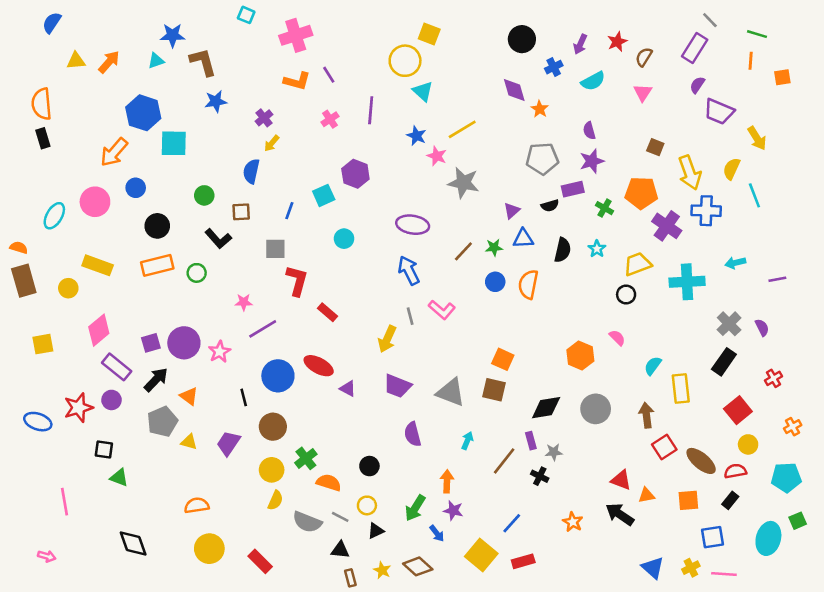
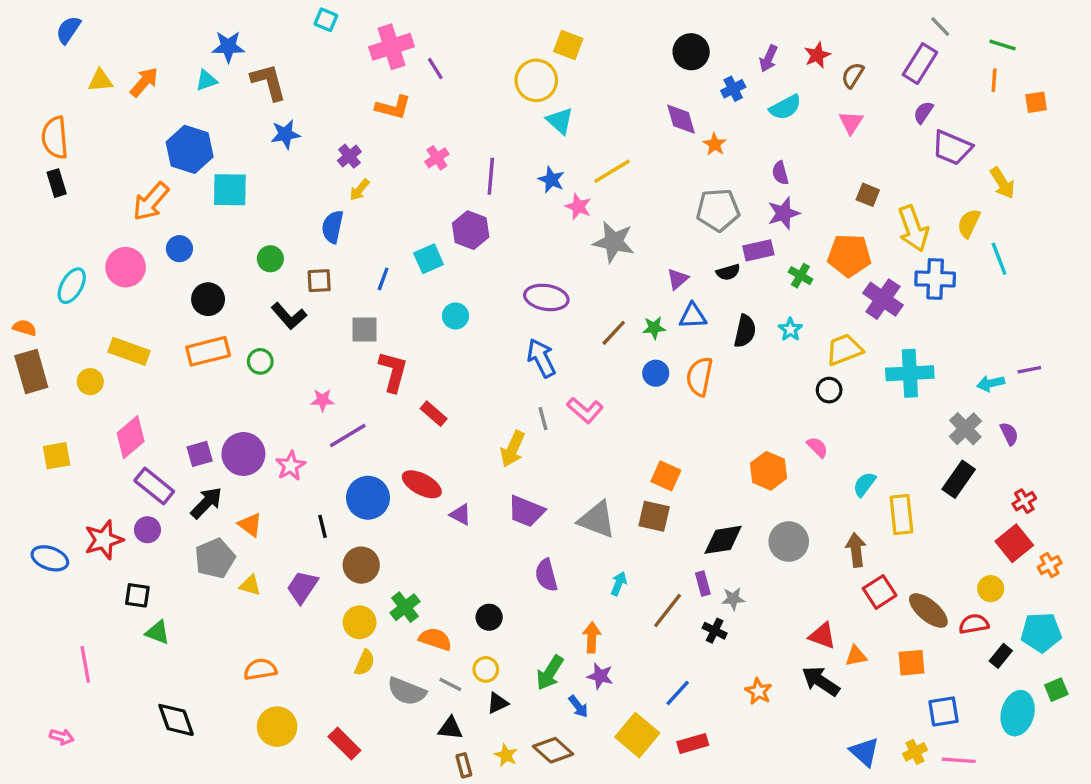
purple line: (329, 75) -> (435, 69), moved
purple line: (371, 110) -> (491, 176), moved
cyan arrow: (735, 263) -> (991, 383), moved
red square: (738, 410) -> (1014, 543), moved
black rectangle: (730, 500) -> (1001, 656), moved

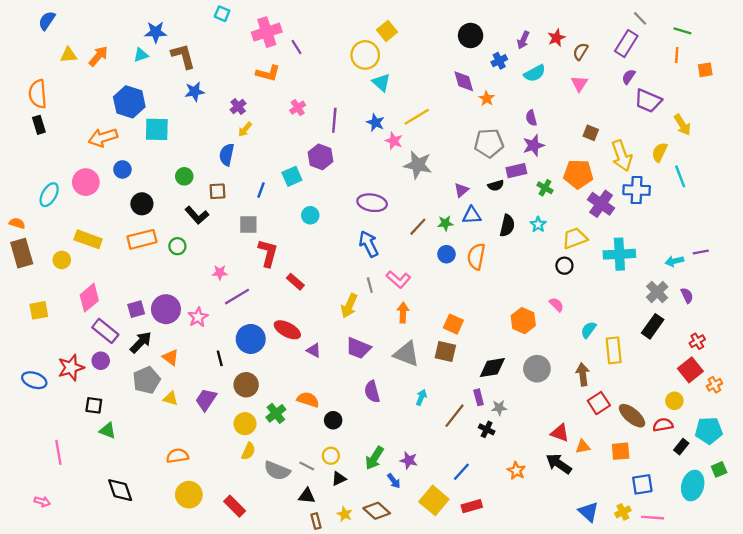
yellow square: (568, 45) -> (387, 31), turned 30
orange arrow: (151, 202) -> (103, 137), turned 32
orange arrow: (592, 637) -> (403, 313), moved
orange semicircle: (435, 639) -> (308, 400), moved

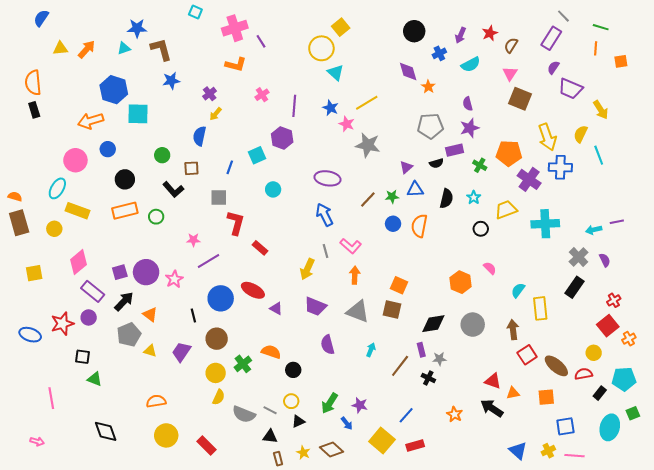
brown square: (591, 133) -> (520, 99), moved, size x1.6
cyan ellipse: (49, 195) -> (57, 188), moved
black circle: (564, 266) -> (481, 229), moved

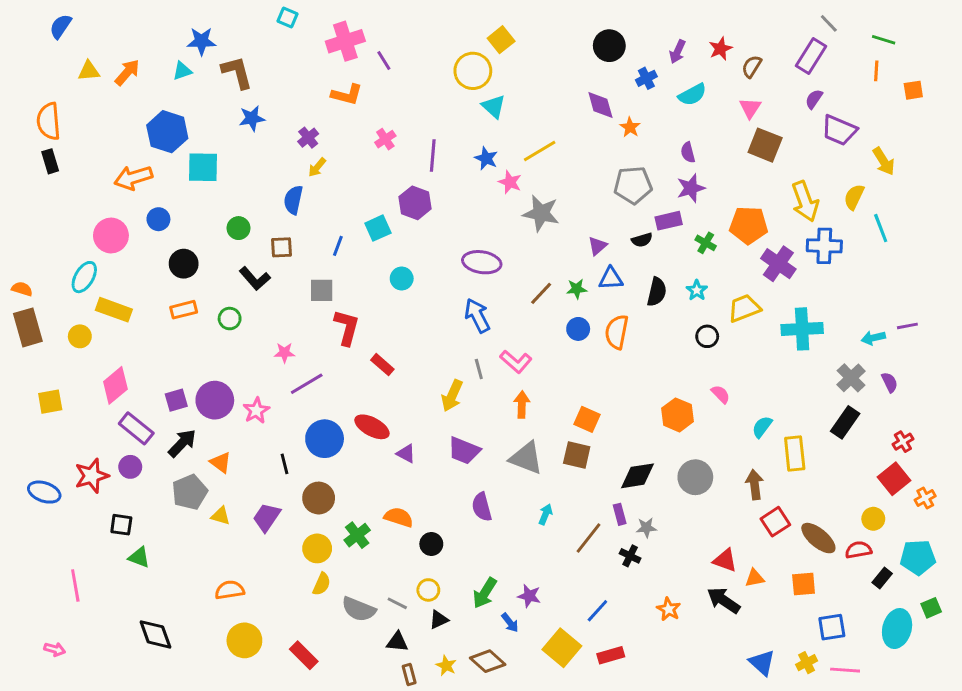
orange rectangle: (125, 211) -> (184, 310), size x0.7

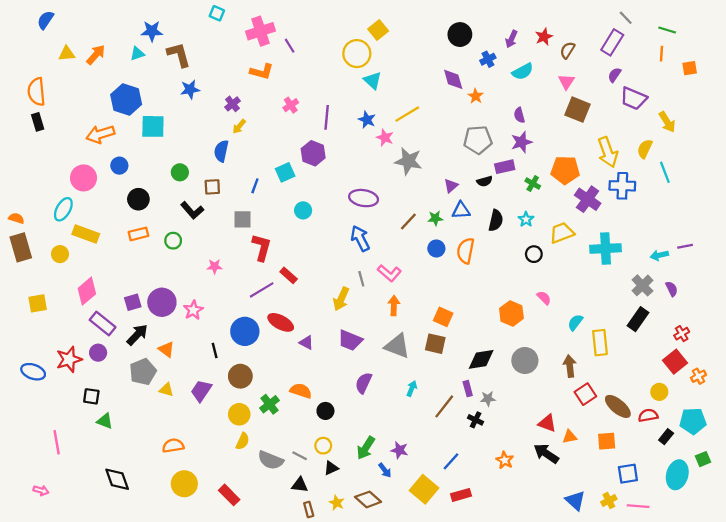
purple line: (307, 384) -> (262, 290), moved
purple semicircle: (482, 507) -> (364, 383), turned 40

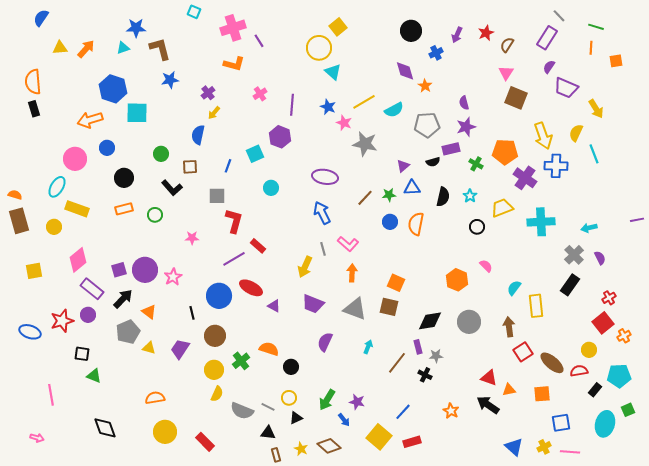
cyan semicircle: (523, 71) -> (394, 110), moved
purple line: (685, 246) -> (637, 220), moved

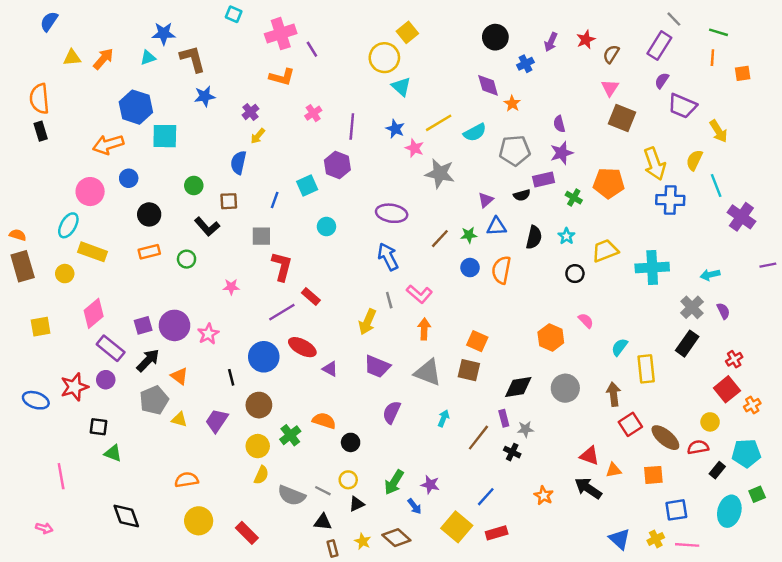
purple cross: (525, 178) -> (741, 217), moved

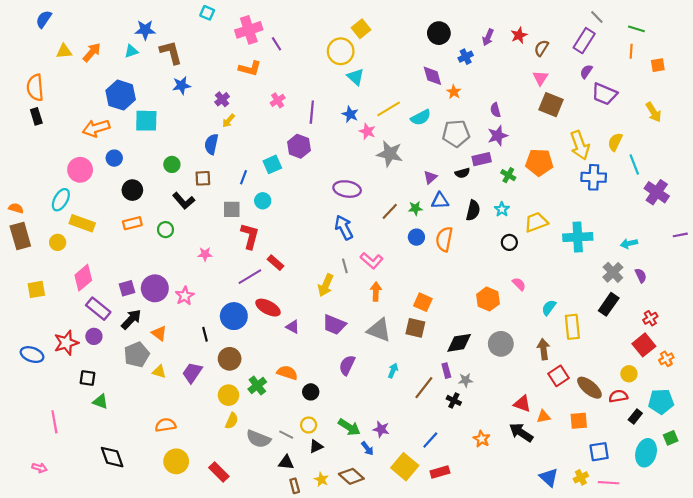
yellow arrow: (718, 131) -> (654, 112), moved
cyan circle: (326, 227) -> (263, 201), moved
green arrow: (394, 482) -> (349, 427), turned -90

